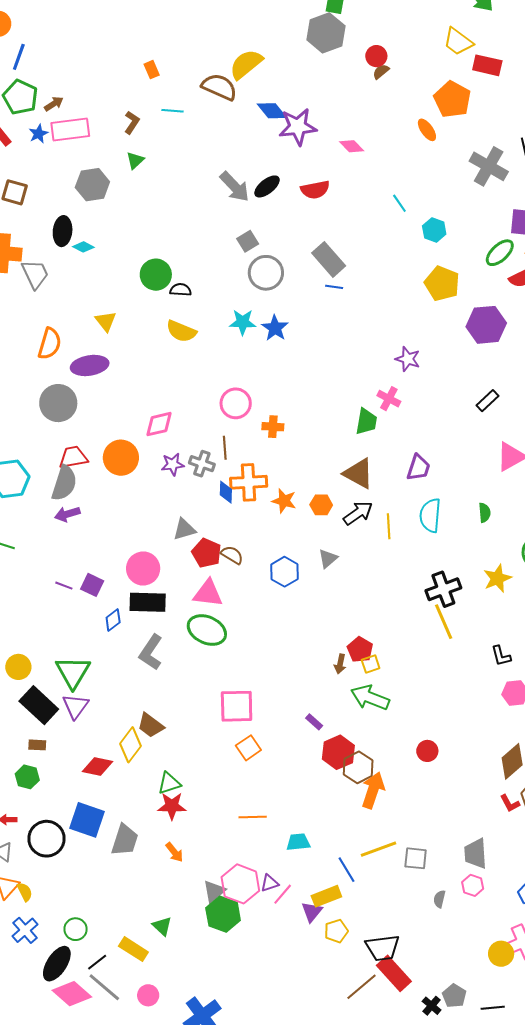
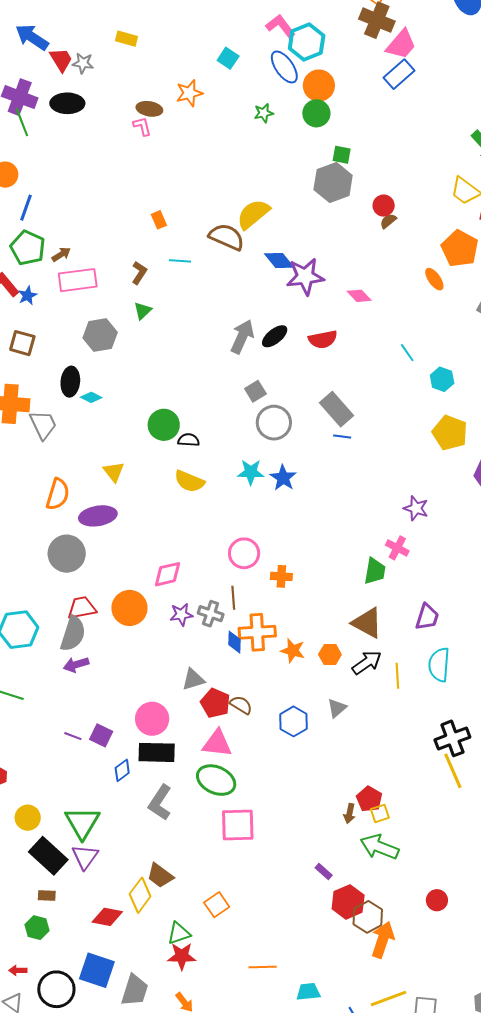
blue star: (38, 134) -> (28, 296), moved
gray arrow: (235, 187) -> (242, 337), turned -112
pink square: (237, 706) -> (238, 825), moved
orange square: (248, 748) -> (217, 905), moved

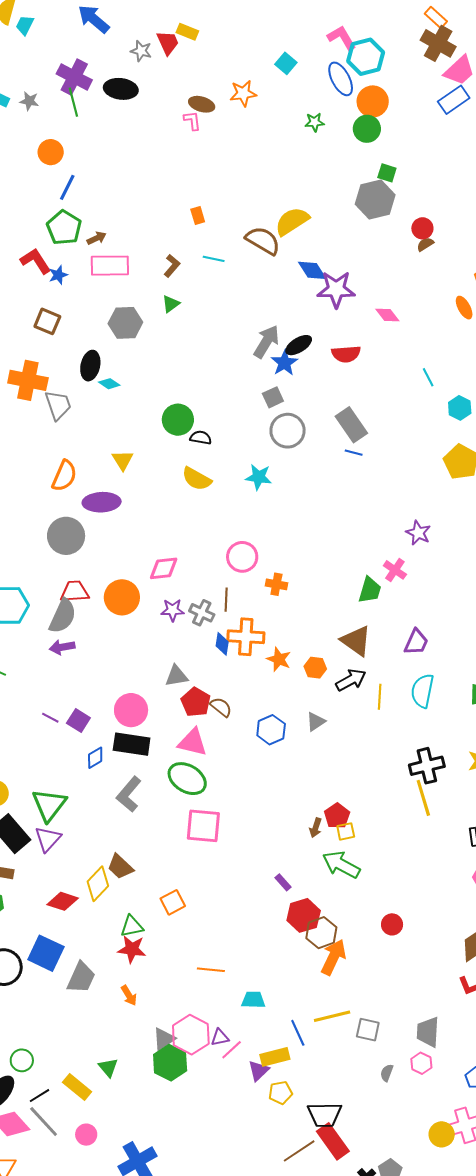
red trapezoid: (61, 60) -> (168, 43), moved
blue star: (283, 478) -> (284, 363), moved

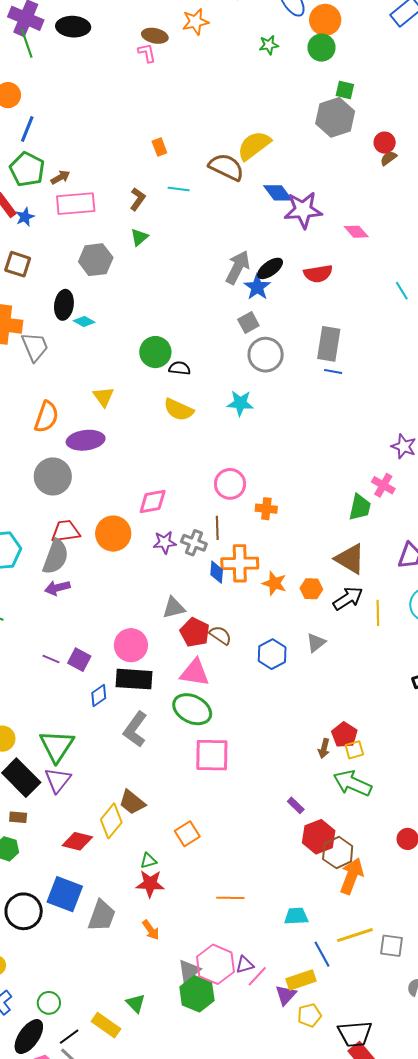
gray rectangle: (351, 425) -> (329, 344), turned 48
green triangle: (132, 926) -> (148, 861), size x0.7
cyan trapezoid: (253, 1000) -> (296, 916), moved

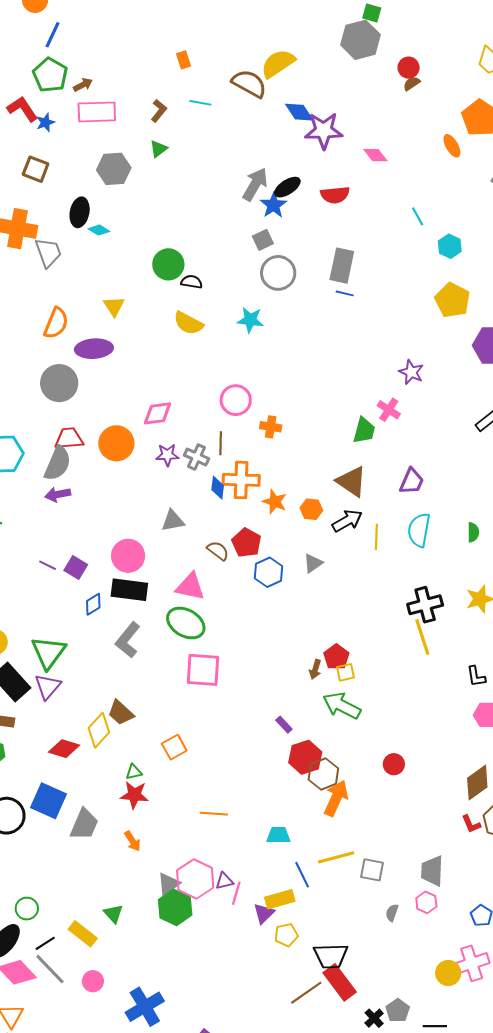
red pentagon: (195, 632) -> (246, 543), moved
pink line: (257, 976) -> (236, 893), turned -30

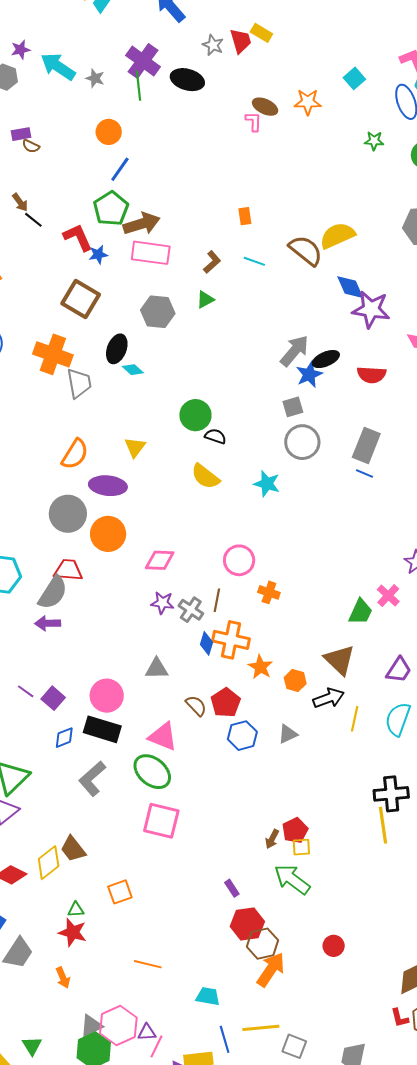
brown arrow: (83, 85) -> (142, 224), size x1.8
brown square: (36, 169) -> (81, 299), size x1.4
orange circle: (116, 443) -> (108, 534), moved

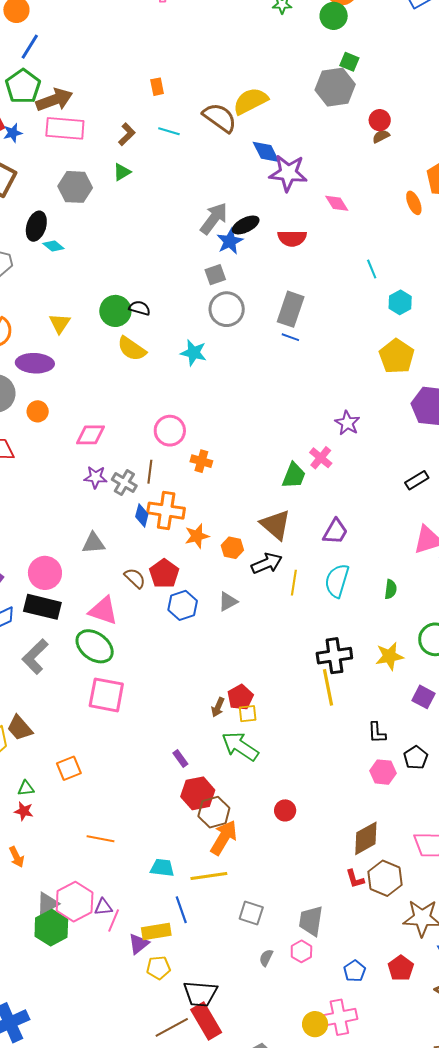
green circle: (195, 415) -> (115, 311), moved
orange circle: (108, 534) -> (38, 411), size x0.6
orange star: (260, 667) -> (197, 536), turned 30
red star: (73, 932) -> (24, 811), size x0.7
yellow line: (261, 1028) -> (209, 876), moved

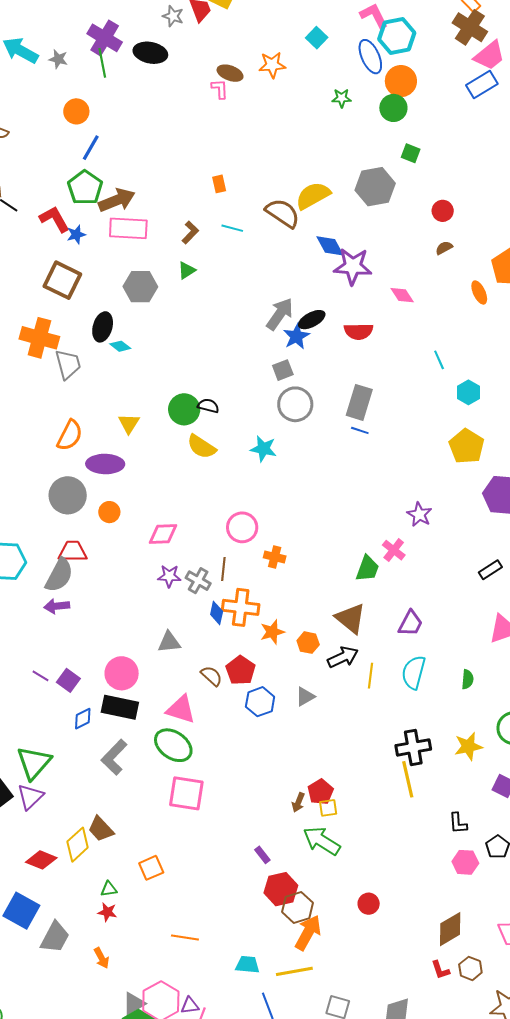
gray hexagon: (335, 87) -> (375, 187), moved
brown semicircle: (381, 136) -> (444, 248), moved
brown hexagon: (385, 878) -> (470, 968), size x0.7

